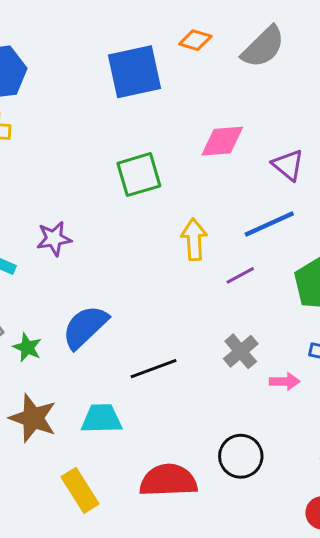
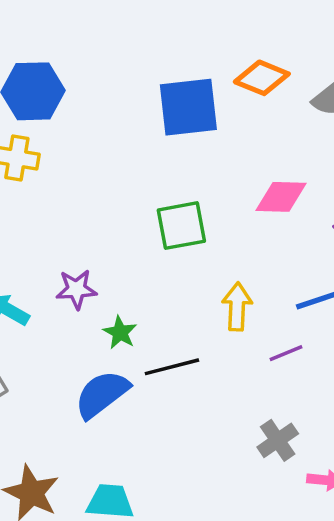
orange diamond: (195, 40) -> (262, 78), size x1.4
green star: (27, 347) -> (120, 333), moved
black line: (153, 369) -> (172, 367), moved

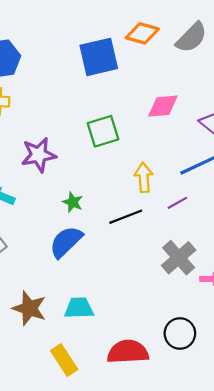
purple star: (76, 289) -> (39, 155), moved, size x1.4
black line: (172, 367) -> (126, 217), moved
gray cross: (278, 440) -> (179, 258), size x1.4

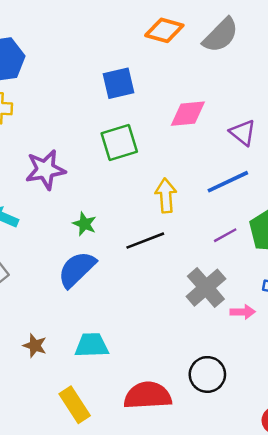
blue square: (99, 57) -> (119, 83), moved, size x0.7
purple line: (177, 203) -> (225, 235), moved
brown star: (29, 308) -> (35, 346), size x0.6

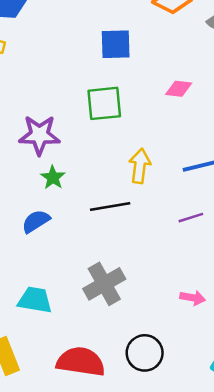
pink diamond: (188, 114) -> (179, 89), size x0.7
purple star: (45, 170) -> (39, 135), moved
blue semicircle: (77, 269) -> (36, 221), size x0.7
gray cross: (206, 288) -> (104, 284), moved

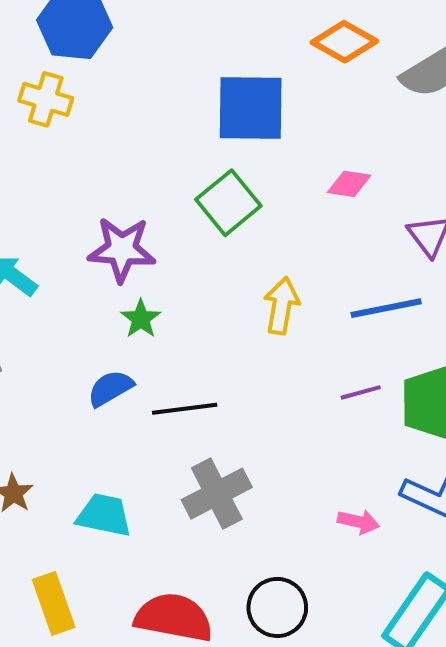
blue square: (116, 44) -> (251, 108), size x1.4
green square: (104, 103) -> (228, 203), turned -36
black line: (110, 207) -> (185, 409), moved

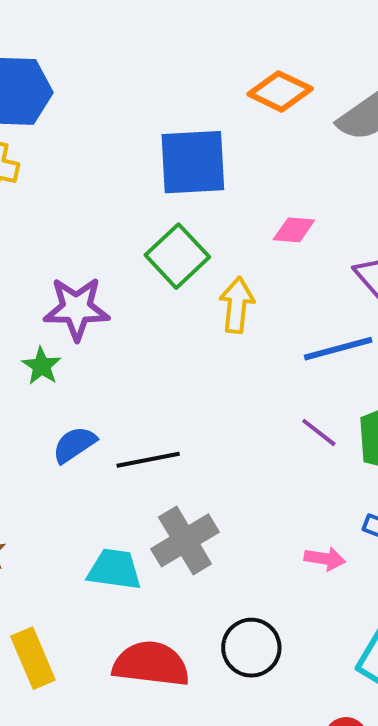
yellow arrow: (282, 306) -> (237, 305), moved
green star: (141, 319) -> (42, 366), moved
purple line: (361, 392) -> (319, 432), turned 57
cyan trapezoid: (104, 515) -> (114, 569), moved

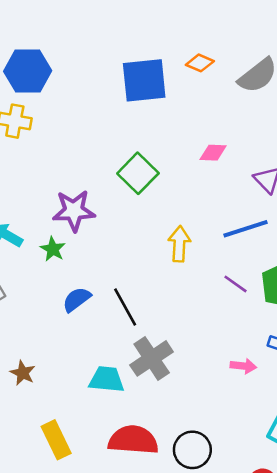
orange diamond: (280, 91) -> (200, 63), size x0.7
blue square: (193, 162) -> (144, 80), moved
yellow arrow: (237, 305) -> (179, 244), moved
black line: (148, 460) -> (125, 307), turned 75
black circle: (251, 648) -> (192, 450), moved

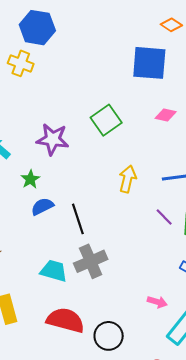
orange diamond: (200, 63) -> (171, 25), moved
blue square: (144, 80) -> (149, 63), moved
green star: (53, 249) -> (30, 179), moved
pink arrow: (243, 366) -> (157, 302), moved

